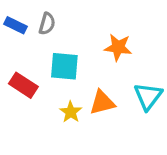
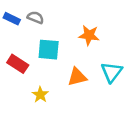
gray semicircle: (47, 24) -> (36, 17), turned -84
yellow star: (71, 112) -> (40, 95), moved

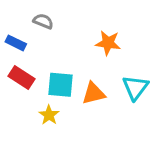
blue rectangle: (12, 19) -> (16, 43), moved
cyan square: (49, 50) -> (60, 85), moved

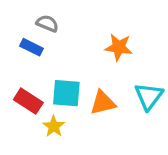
blue rectangle: (16, 43) -> (32, 47), moved
red rectangle: (22, 78) -> (28, 101), moved

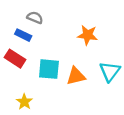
red rectangle: (28, 101) -> (15, 59), moved
yellow star: (54, 126) -> (24, 102), moved

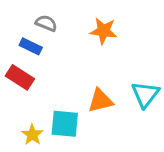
orange star: (88, 35) -> (103, 31), moved
cyan square: (49, 69) -> (65, 124), moved

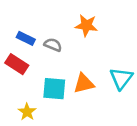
gray semicircle: (46, 23) -> (53, 45), moved
cyan square: (65, 124) -> (54, 89), moved

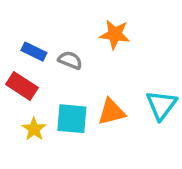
yellow star: (27, 112) -> (34, 129), moved

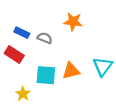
yellow star: (34, 129) -> (23, 94), moved

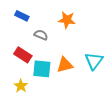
blue rectangle: (22, 33) -> (22, 16), moved
red rectangle: (14, 54) -> (23, 55), moved

